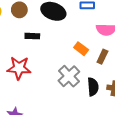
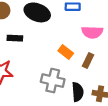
gray cross: (69, 76) -> (53, 81), turned -35

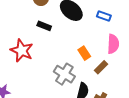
pink semicircle: (92, 32) -> (113, 44), turned -108

